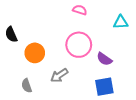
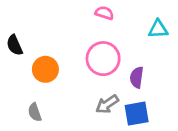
purple semicircle: (104, 59) -> (137, 77), turned 63
gray arrow: (59, 75) -> (107, 104), moved

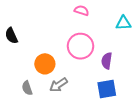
orange circle: (45, 69) -> (45, 64), moved
gray arrow: (107, 104) -> (59, 85), moved

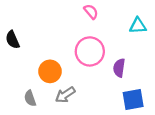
pink semicircle: (82, 10) -> (91, 12), turned 32
blue square: (107, 89) -> (133, 99), moved

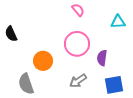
gray arrow: (65, 95) -> (78, 81), moved
gray semicircle: (30, 98) -> (26, 84), size x1.5

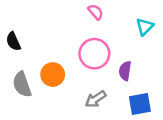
cyan triangle: (118, 22) -> (145, 27), turned -42
gray semicircle: (26, 84) -> (22, 84), moved

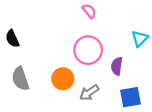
cyan triangle: (145, 27) -> (140, 39), moved
orange circle: (53, 75) -> (63, 79), moved

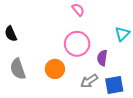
gray arrow: (89, 93) -> (89, 81), moved

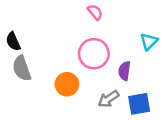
gray semicircle: (18, 69) -> (22, 68), moved

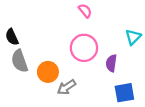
orange circle: (67, 84) -> (48, 72), moved
gray arrow: (109, 99) -> (66, 87), moved

